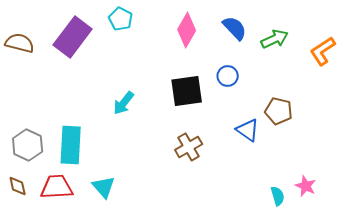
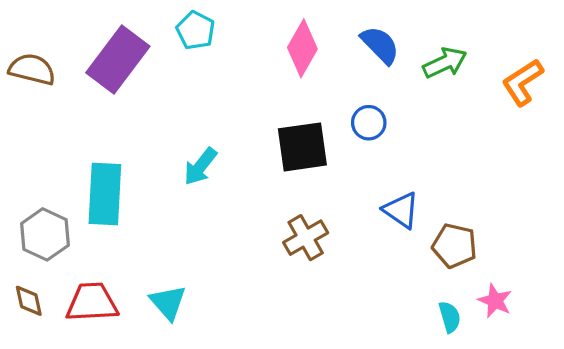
brown pentagon: (279, 111) -> (455, 246), moved
cyan rectangle: (71, 145) -> (105, 194), moved

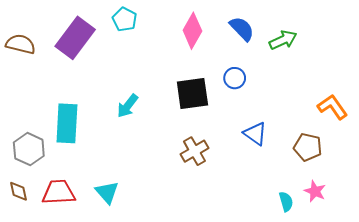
orange L-shape: (523, 82) -> (332, 107), moved, turned 88
brown pentagon: (455, 246) -> (308, 147), moved

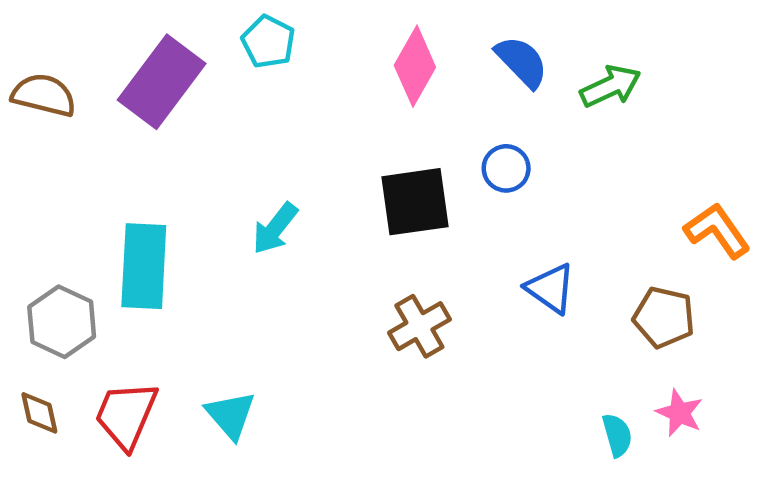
red trapezoid: (59, 192) -> (126, 415), turned -64

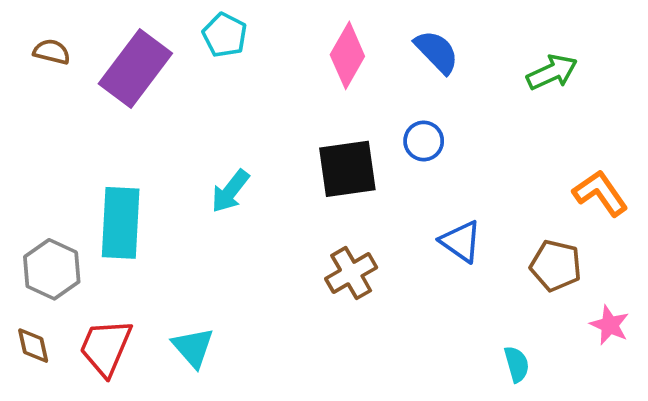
green arrow: (611, 86) -> (552, 72), moved
brown semicircle: (44, 95) -> (52, 52), moved, size x0.7
pink star: (679, 413) -> (610, 325), moved

